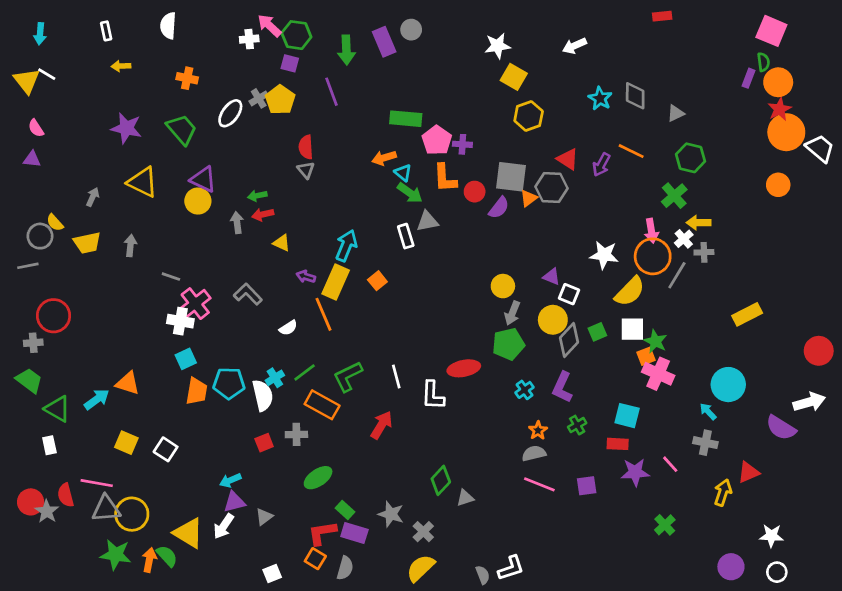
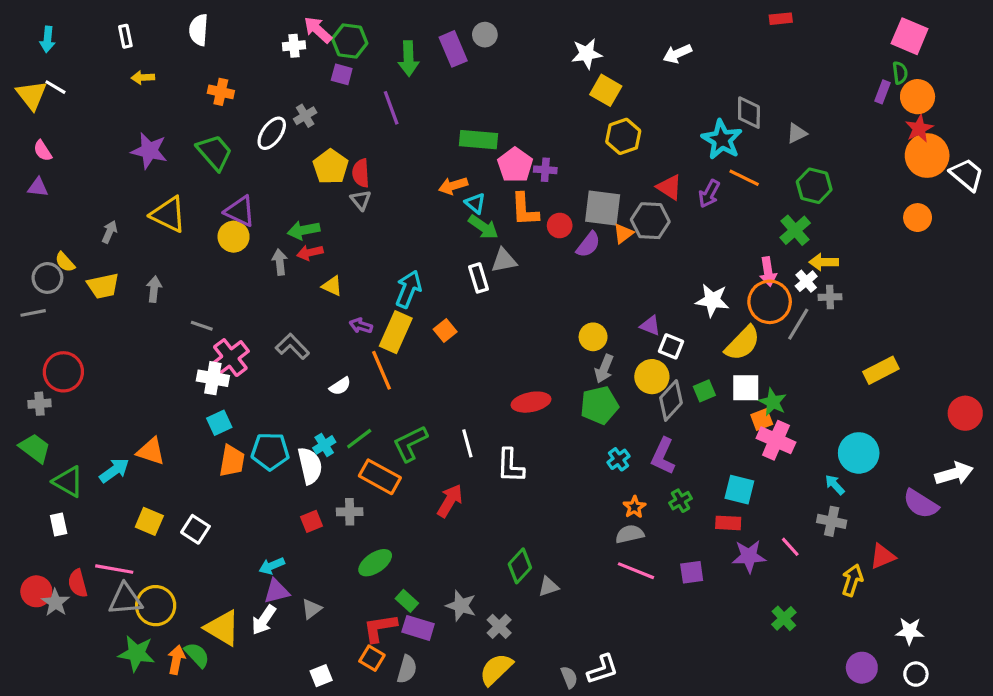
cyan star: (600, 98) -> (722, 140), moved, size x1.4
yellow pentagon: (280, 100) -> (331, 167), moved
green arrow: (257, 196) -> (304, 230), size x1.4
red ellipse: (464, 368) -> (531, 402), moved

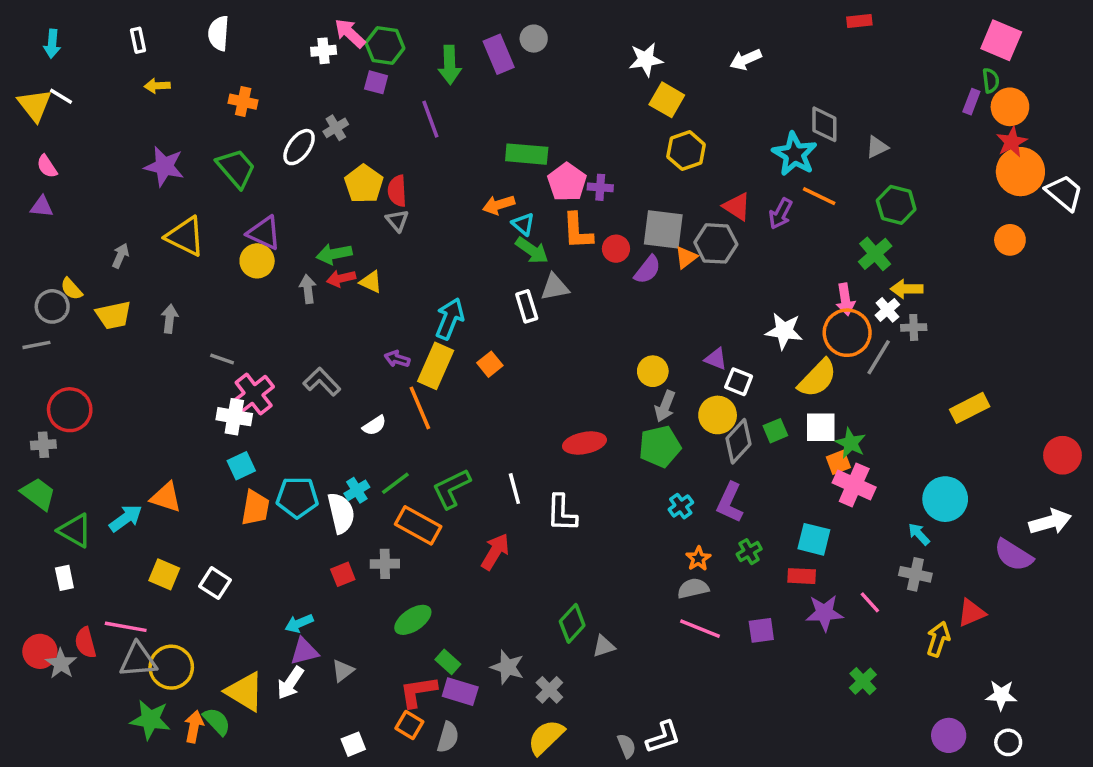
yellow triangle: (332, 286) -> (371, 282), moved

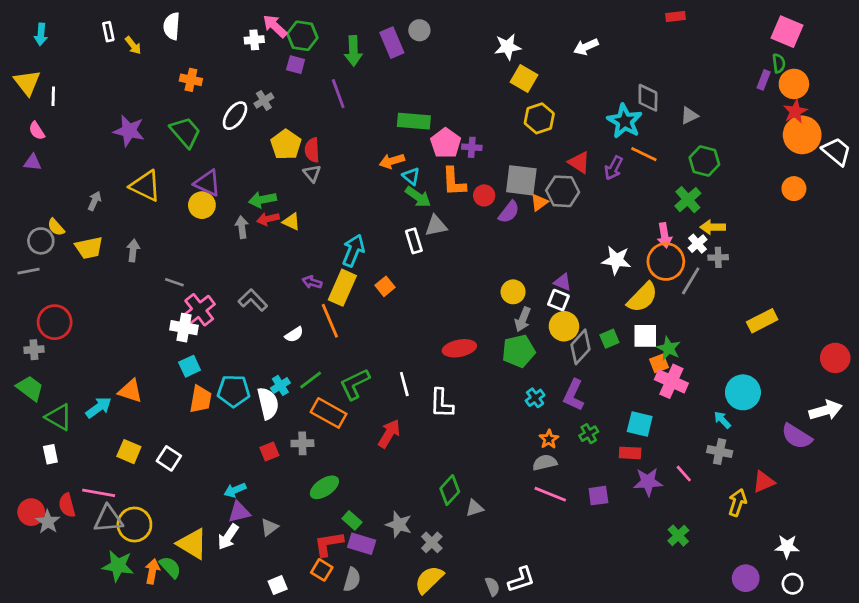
yellow arrow: (157, 86) -> (133, 45), moved, turned -126
white line: (61, 96) -> (53, 96), moved, turned 60
white square: (739, 382) -> (558, 300), moved

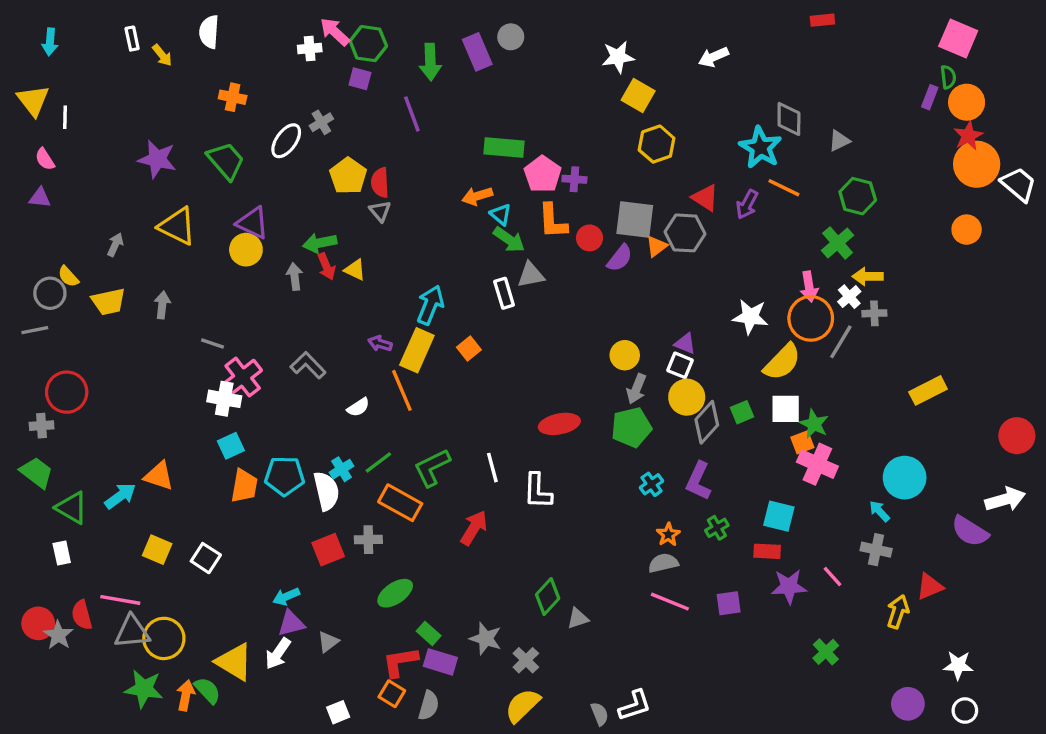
red arrow: (268, 219) -> (326, 266), turned -100
red square: (269, 452) -> (328, 550), size x1.4

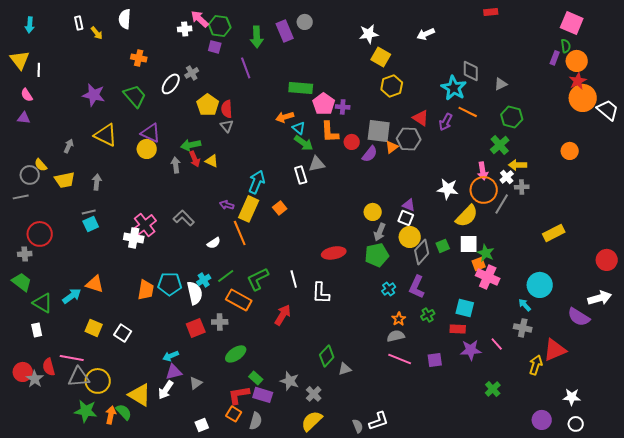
orange circle: (967, 230) -> (570, 151), moved
gray line: (212, 344) -> (89, 212), moved, turned -32
cyan square: (231, 446) -> (91, 224), moved
red triangle: (930, 586) -> (555, 350), size x1.4

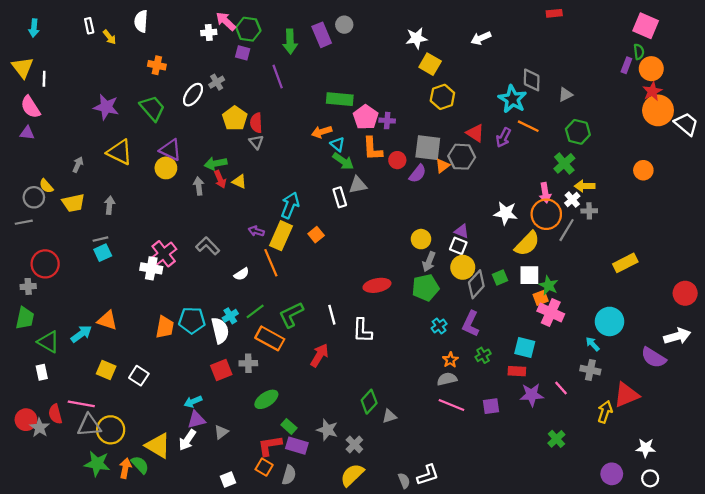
pink semicircle: (27, 95) -> (30, 107), size x1.5
green trapezoid: (22, 282) -> (25, 318), turned 65

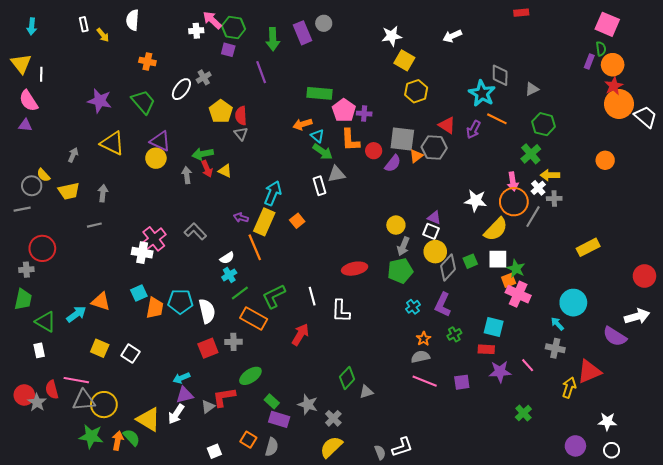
cyan square: (103, 253) -> (139, 293), moved
cyan cross: (230, 316) -> (229, 275), moved
red L-shape: (270, 446) -> (224, 397), moved

